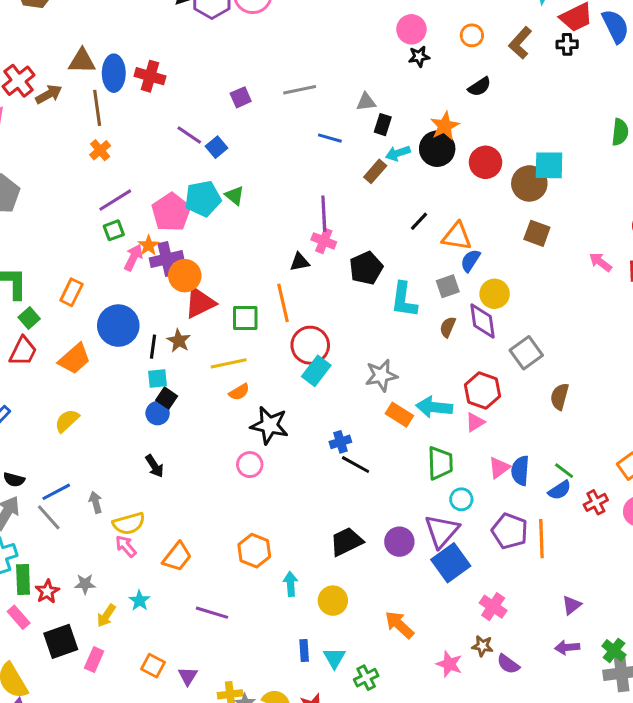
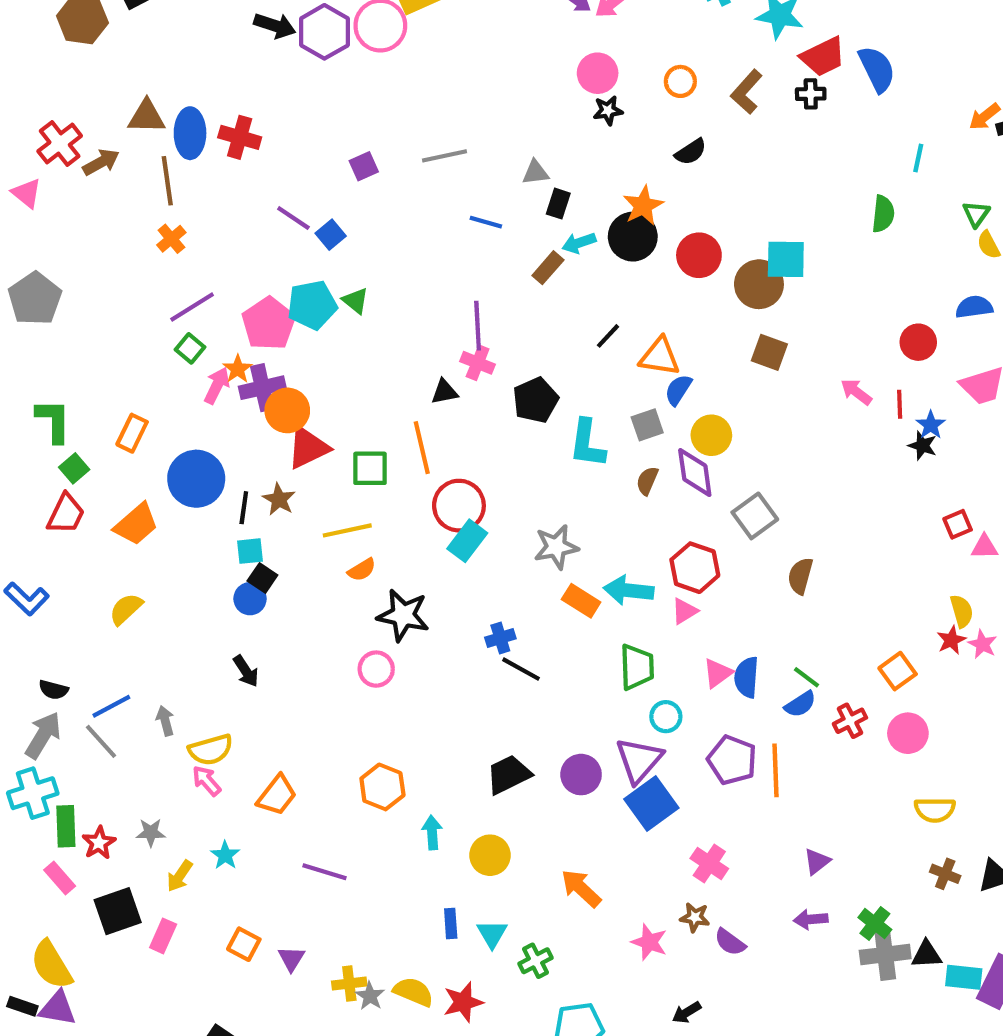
green square: (114, 230) -> (190, 348), turned -30

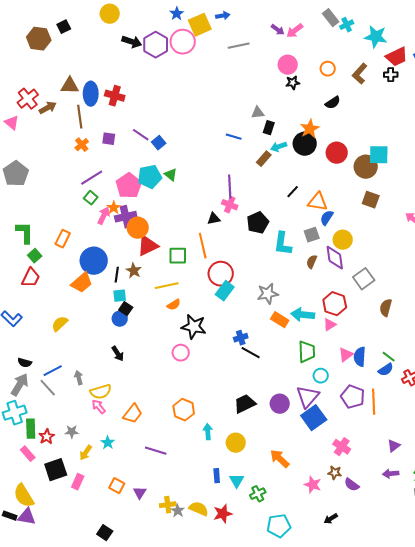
gray line: (444, 156) -> (239, 46), moved
purple square: (364, 166) -> (109, 139), moved, turned 32
orange trapezoid: (136, 524) -> (82, 283), moved

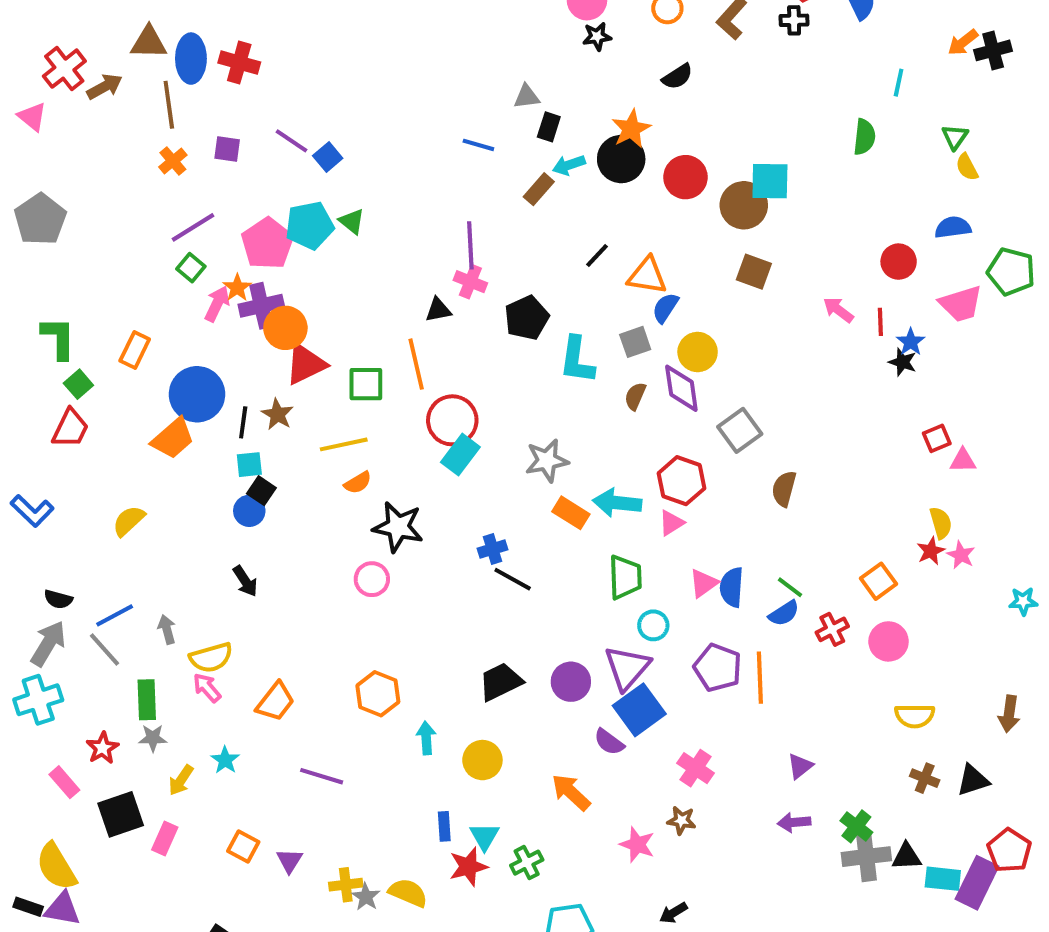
green rectangle: (31, 429) -> (147, 700), moved
purple semicircle: (352, 485) -> (609, 742), moved
red star: (223, 514) -> (468, 867), moved

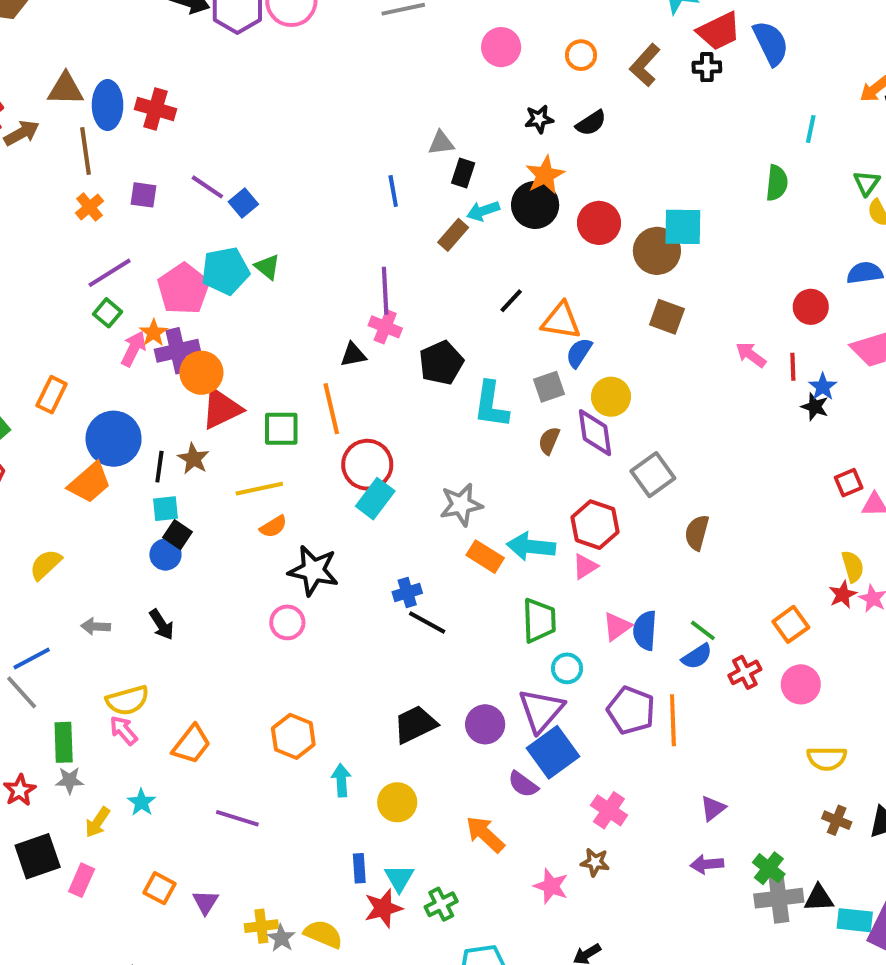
black star: (597, 36) -> (539, 119), moved
blue line: (478, 145) -> (393, 191), turned 64
gray arrow: (167, 629) -> (96, 626), moved, turned -72

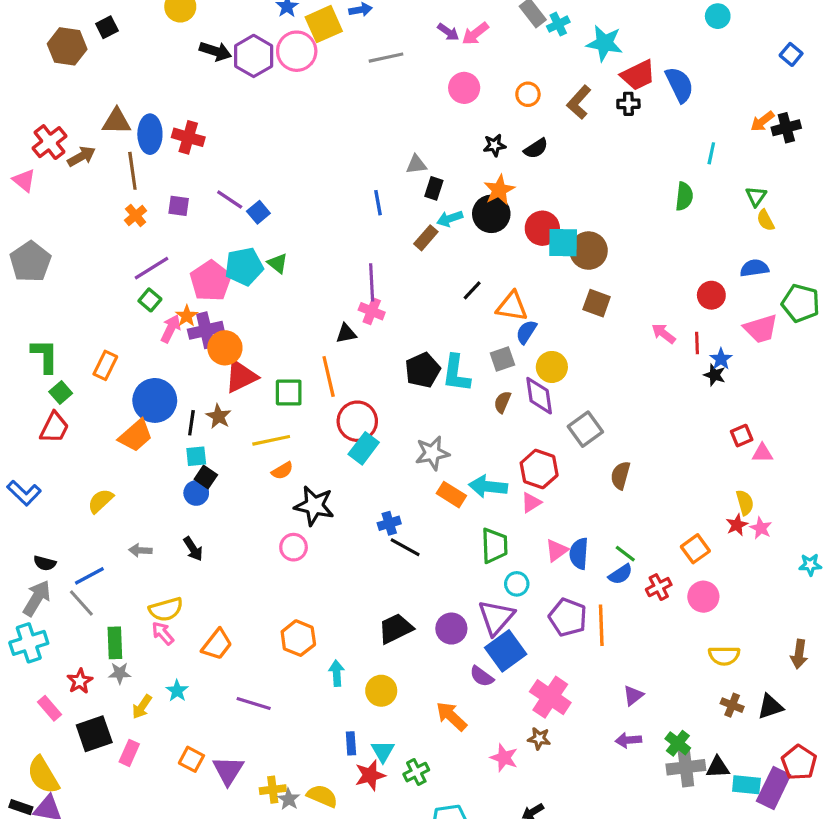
cyan square: (683, 227) -> (563, 243), moved
black pentagon: (441, 363) -> (423, 370), moved
pink cross: (609, 810) -> (550, 697), size x1.4
purple triangle: (205, 902) -> (228, 770), size x1.5

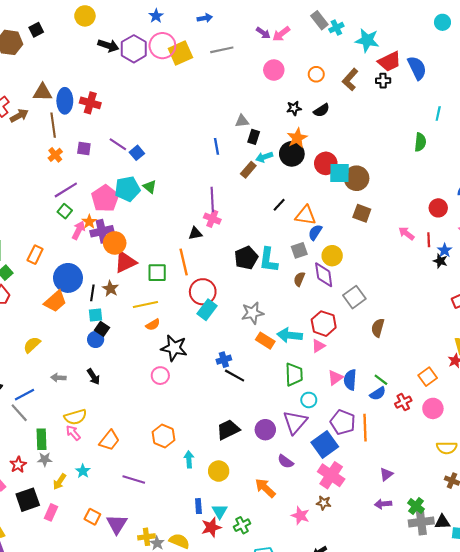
yellow square: (324, 24) -> (180, 53), moved
blue square: (506, 651) -> (325, 445), moved

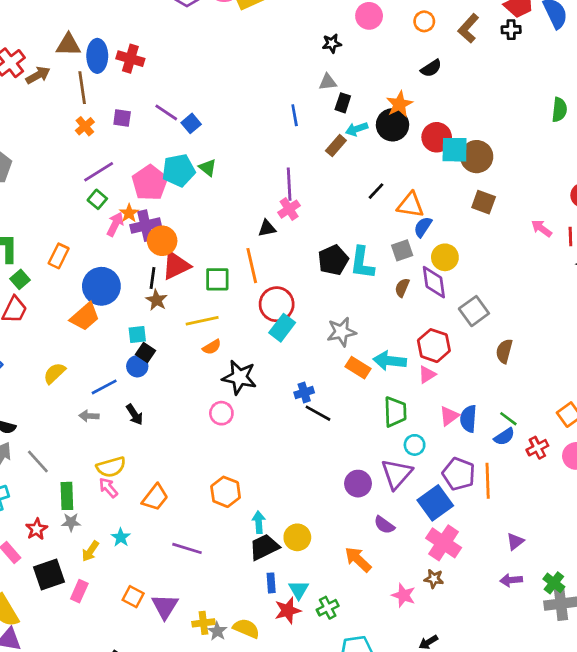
black star: (294, 108) -> (332, 43), moved
pink cross: (212, 219) -> (289, 209), turned 35
black line: (92, 293) -> (152, 278), moved
blue line: (24, 395) -> (104, 387), moved
black trapezoid: (228, 430) -> (264, 547), moved

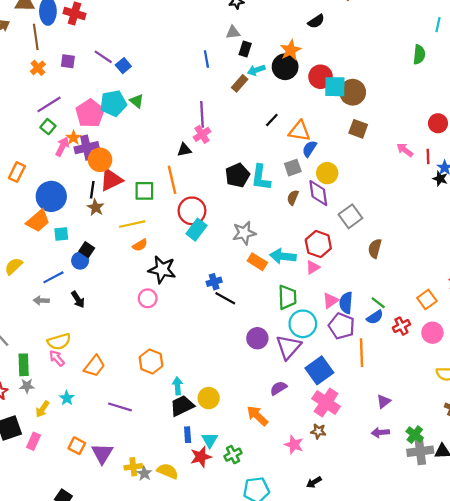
cyan square: (137, 335) -> (61, 234), moved
cyan circle: (415, 445) -> (303, 324), size x1.6
purple pentagon: (459, 474) -> (342, 326), moved
purple circle: (358, 484) -> (257, 338), moved
purple semicircle: (384, 525) -> (278, 388), turned 112

